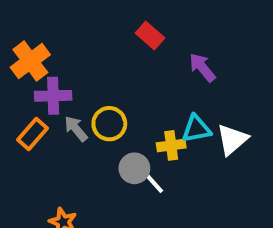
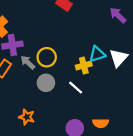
purple arrow: (202, 67) -> (118, 15), moved
gray circle: (134, 168) -> (46, 83), moved

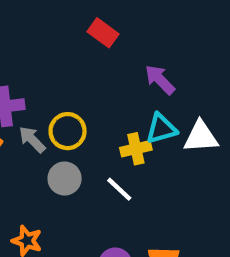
purple arrow: (118, 15) -> (160, 80), moved
white triangle: (119, 58) -> (201, 137), turned 42

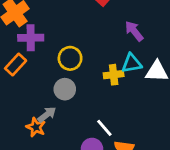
gray arrow: (32, 140) -> (47, 115), moved, turned 90
white line: (119, 189) -> (104, 128), moved

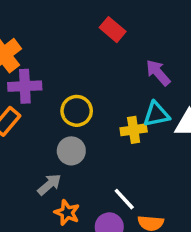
orange star: (36, 127) -> (67, 213), moved

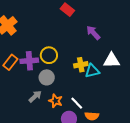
purple cross: (25, 86) -> (29, 61), moved
cyan triangle: (156, 114) -> (92, 71), moved
orange star: (67, 213) -> (56, 101), moved

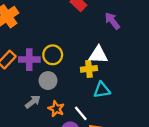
purple arrow: (93, 33) -> (112, 21), moved
white triangle: (112, 60) -> (98, 55), moved
cyan triangle: (92, 71) -> (102, 90), moved

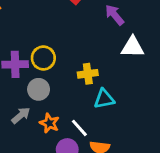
white triangle: (98, 55) -> (132, 47), moved

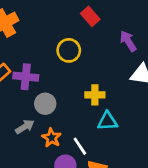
yellow circle: (43, 58) -> (69, 50), moved

